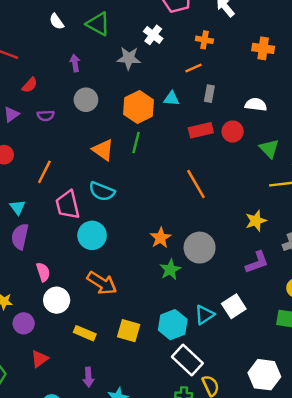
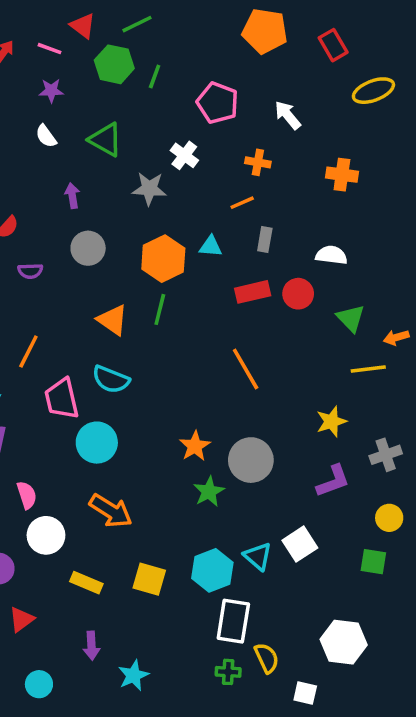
cyan triangle: (204, 315) -> (258, 556), turned -45
white rectangle: (187, 360) -> (233, 621), turned 56

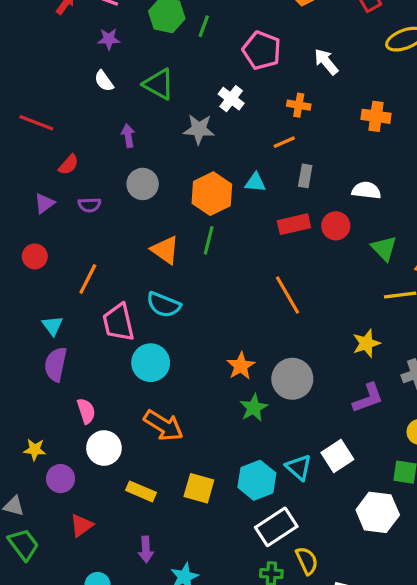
white rectangle: (233, 621) -> (276, 527), turned 48
white hexagon: (344, 642) -> (378, 512), moved

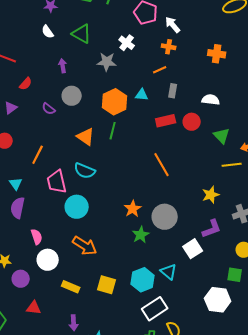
white arrow: (326, 62) -> (173, 25), moved
purple semicircle: (89, 205) -> (49, 109), moved, turned 40
white square: (337, 456) -> (193, 249), moved
red triangle: (81, 525) -> (34, 308), turned 42

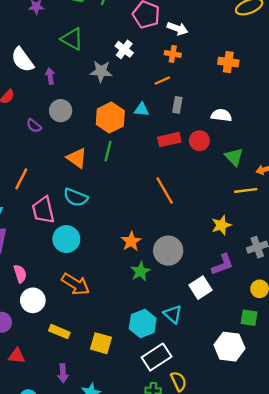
white arrow: (173, 25) -> (177, 29), turned 150
white semicircle: (48, 32) -> (22, 60), moved, size x1.6
yellow square: (107, 285) -> (101, 343), moved

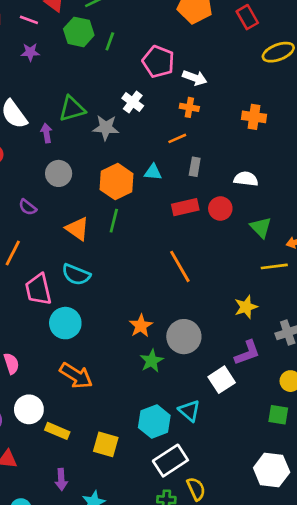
green triangle: (72, 39) -> (72, 109), moved, turned -45
purple semicircle: (34, 126) -> (28, 207), moved
white circle: (33, 300) -> (29, 409), moved
white hexagon: (229, 347) -> (272, 470), moved

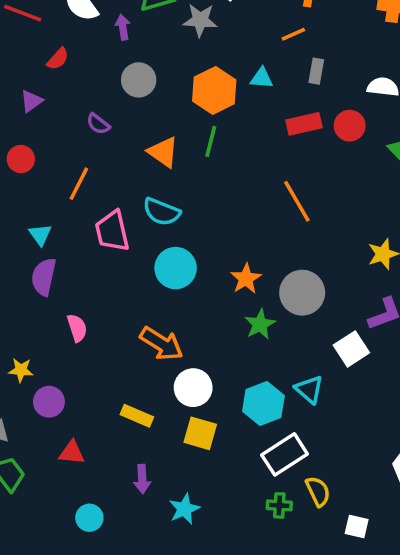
cyan circle: (65, 323) -> (176, 268), moved
white circle: (29, 409) -> (193, 388), moved

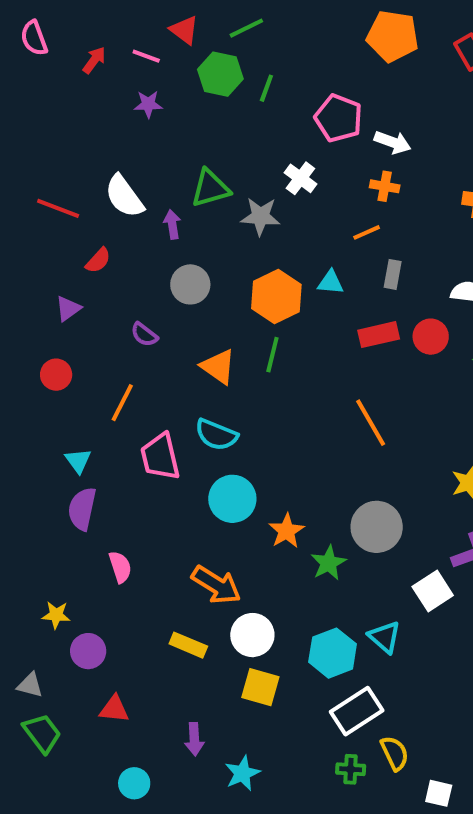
orange star: (246, 279) -> (286, 531), moved
yellow rectangle: (137, 416) -> (188, 645), moved

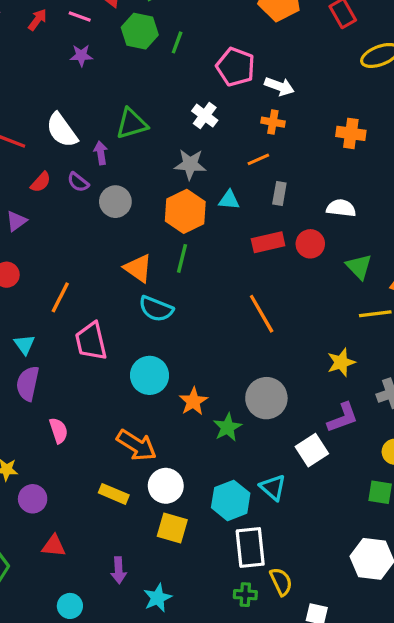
gray star: (260, 216) -> (190, 164), moved
purple semicircle: (144, 335) -> (78, 182), moved
cyan semicircle: (216, 435) -> (156, 309), moved
white rectangle: (357, 711) -> (250, 548), turned -63

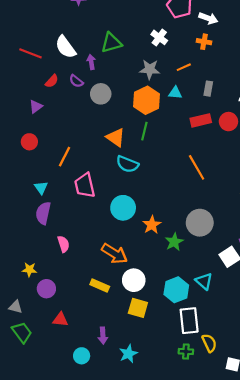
orange line: (258, 159) -> (184, 67), moved
cyan circle: (70, 606) -> (82, 356), moved

